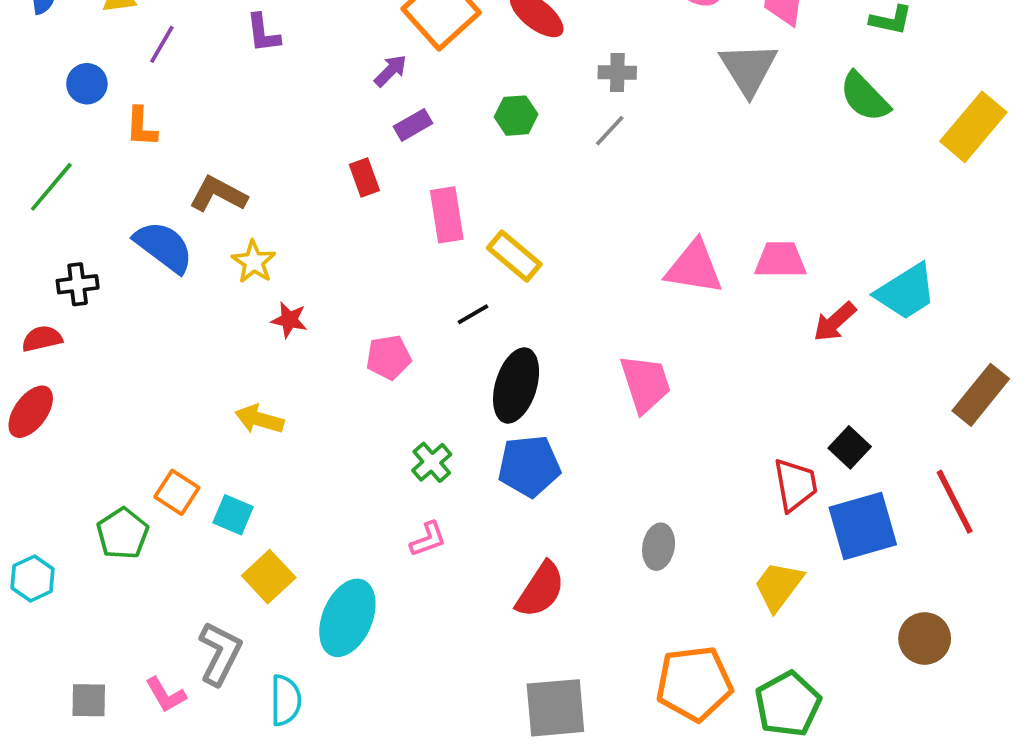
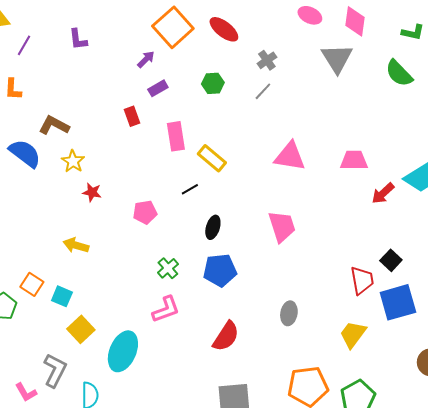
gray cross: (617, 72) -> (267, 60), turned -36
pink triangle: (694, 267) -> (290, 156), moved
black ellipse: (516, 385) -> (213, 227), size x0.6
pink L-shape: (428, 539) -> (166, 309), size x1.4

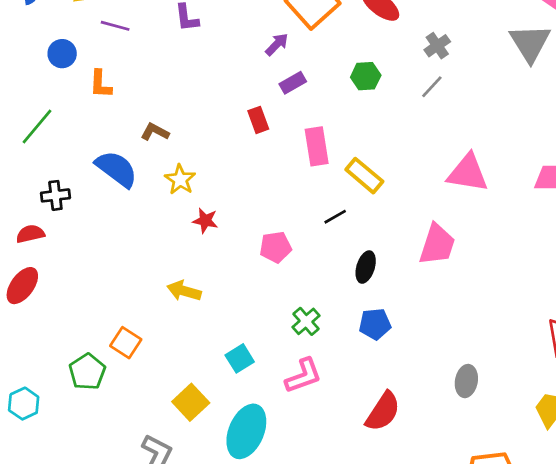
purple line: (24, 45) -> (115, 26), turned 75
brown L-shape: (54, 125) -> (155, 132), size x0.7
pink trapezoid: (282, 226) -> (437, 244), moved, turned 36
blue pentagon: (220, 270) -> (375, 324), size x0.7
cyan square: (62, 296) -> (240, 358), moved, turned 35

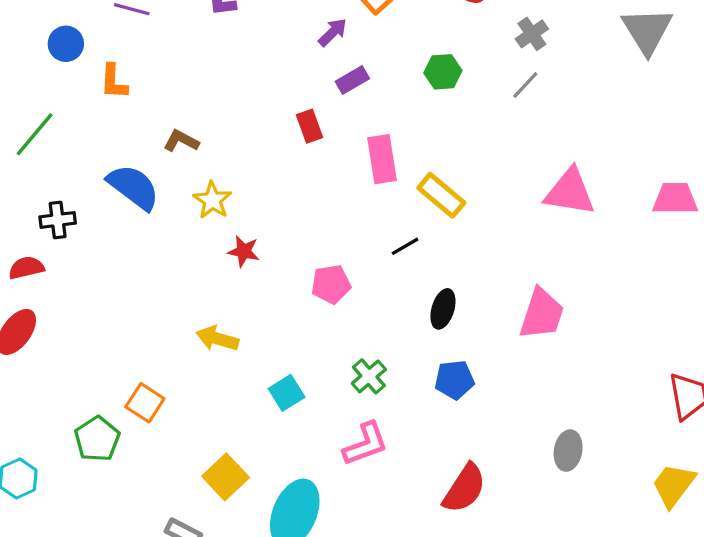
pink trapezoid: (437, 244) -> (542, 314), moved
cyan square: (240, 358) -> (287, 393), moved

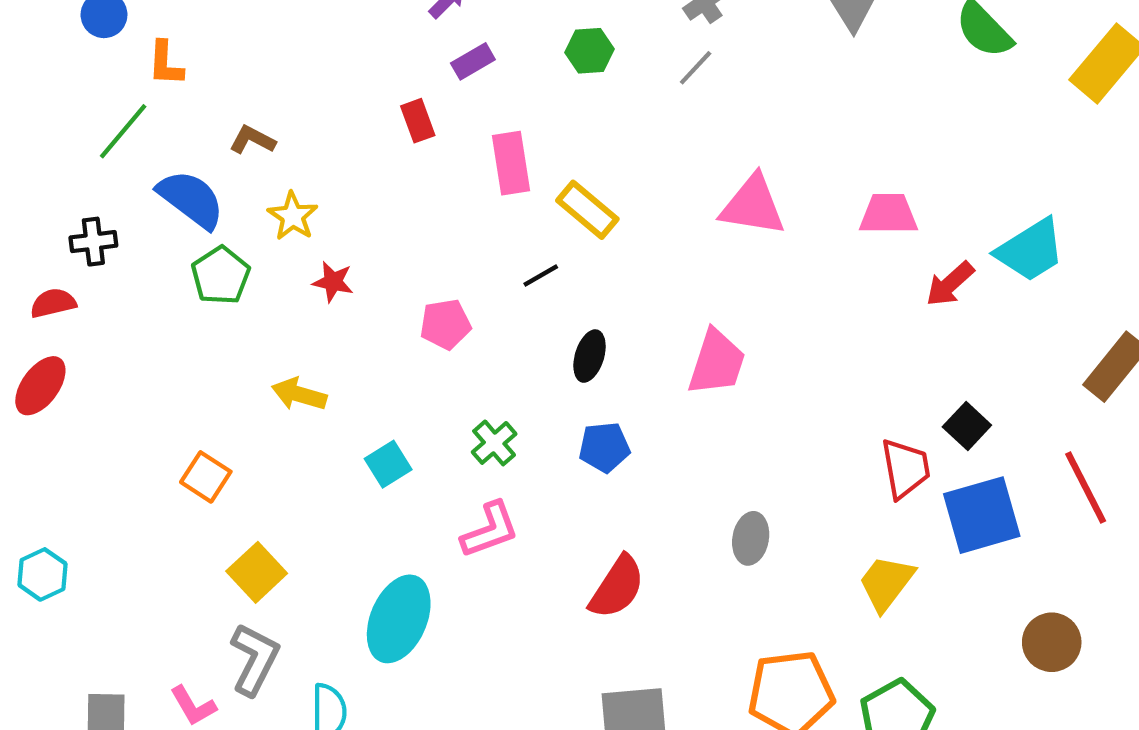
green line: (35, 134) -> (123, 131), moved
green pentagon: (97, 439) -> (221, 275), moved
yellow square: (226, 477) -> (257, 572), moved

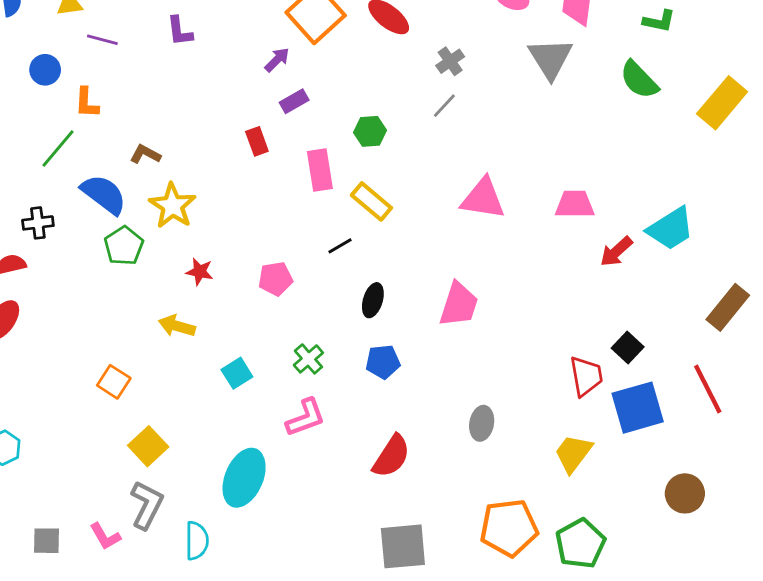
green hexagon: (590, 51) -> (370, 131), moved
yellow star: (293, 216) -> (172, 206), size x1.4
red star: (333, 282) -> (200, 272), moved

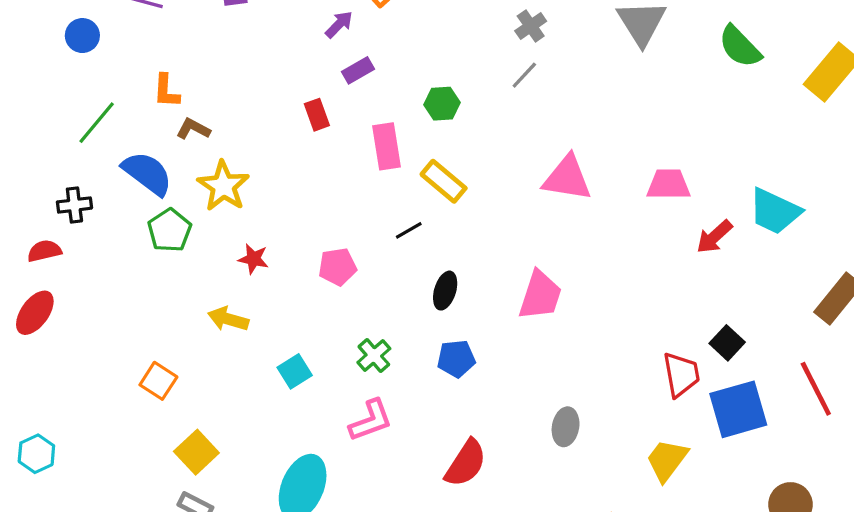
orange L-shape: (87, 103) -> (166, 91), moved
cyan trapezoid: (671, 229) -> (775, 211), turned 57

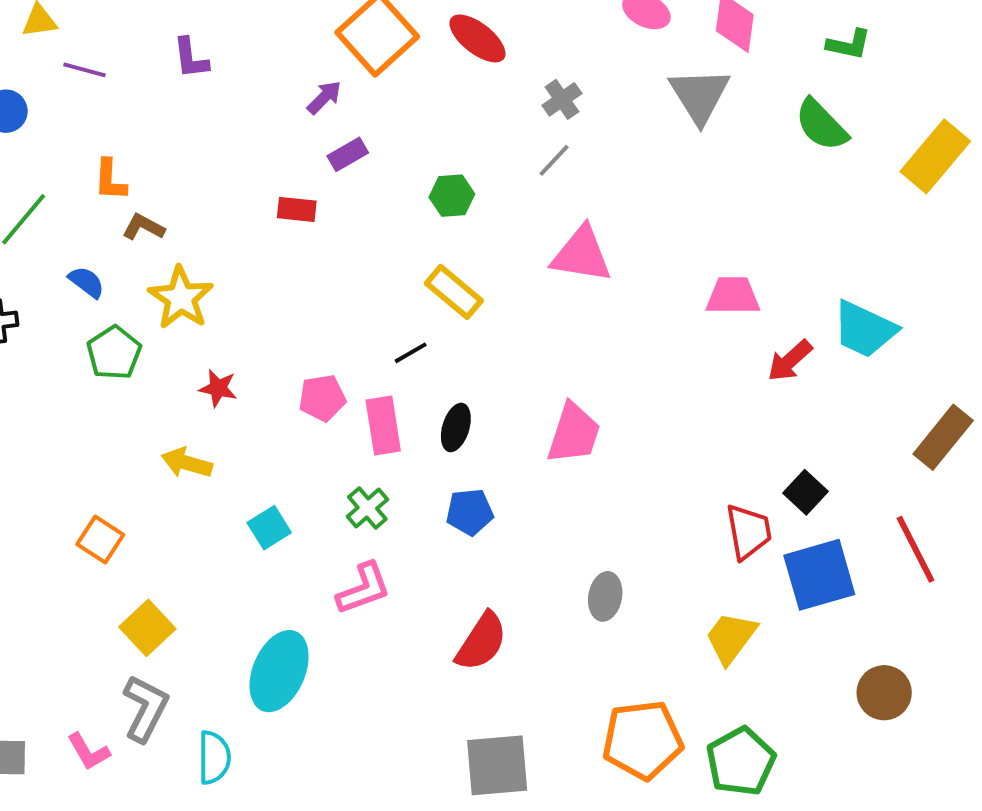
red rectangle: (317, 115) -> (297, 209), turned -64
pink rectangle: (387, 146) -> (383, 425), moved
blue semicircle: (147, 173) -> (87, 282), size x0.6
pink triangle: (567, 178) -> (582, 255), moved

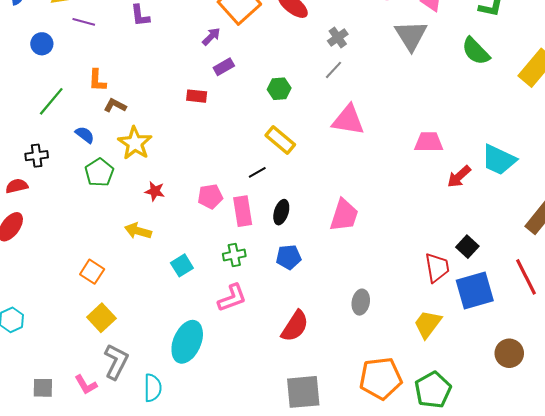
green cross: (367, 508) -> (234, 255), turned 30
yellow square: (147, 628) -> (101, 318), moved

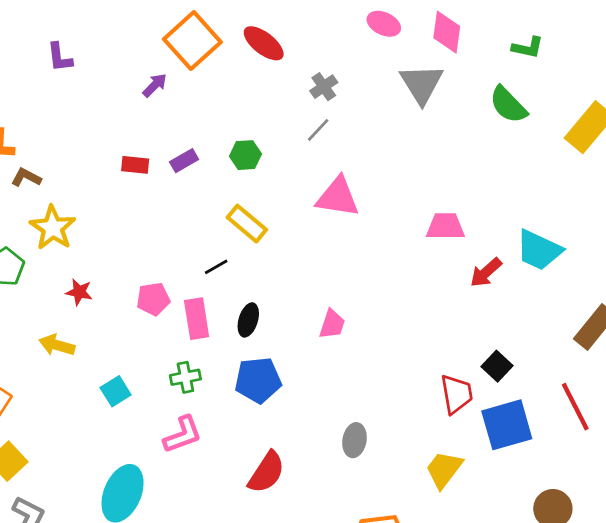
purple rectangle: (224, 67) -> (184, 161), moved
pink trapezoid: (344, 215) -> (332, 324), size x0.7
blue pentagon: (289, 257) -> (258, 380), size x1.4

